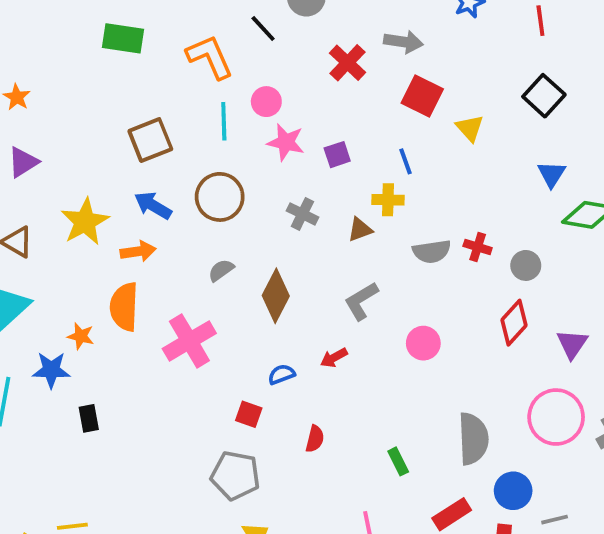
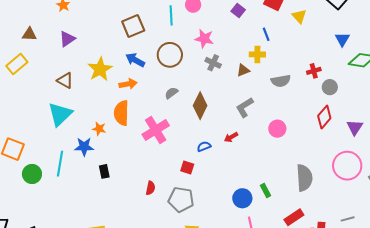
pink star: (286, 142) -> (204, 39), moved
purple square: (337, 155) -> (238, 10), moved, turned -32
red cross: (478, 247) -> (314, 71), moved, turned -32
red semicircle: (315, 439) -> (150, 188), moved
blue circle: (513, 491) -> (242, 198), moved

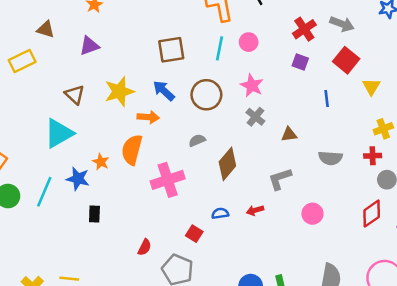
purple square: (238, 10) -> (300, 62), turned -32
yellow cross: (257, 54) -> (383, 129), moved, turned -35

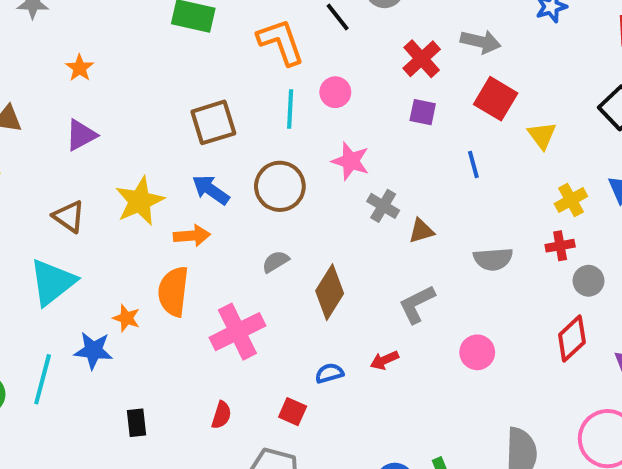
gray cross: (255, 117) -> (383, 206), moved
black rectangle: (94, 214) -> (136, 423), moved
red semicircle: (145, 247) -> (221, 415), moved

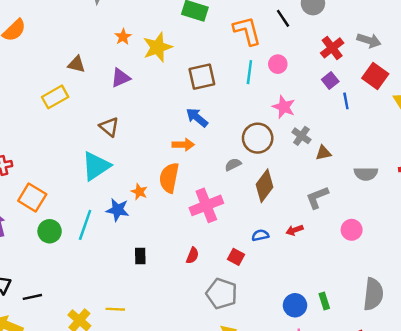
purple square: (423, 112) -> (330, 81), turned 35
blue line: (473, 164) -> (346, 101), moved
brown circle: (280, 186) -> (258, 138), moved
yellow star: (140, 201) -> (158, 47), moved

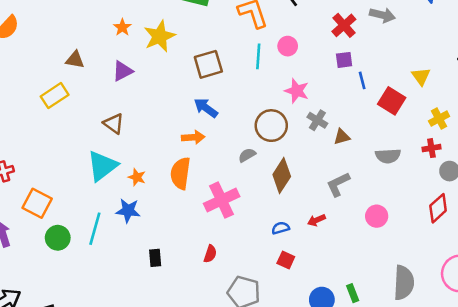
red square: (375, 76) -> (392, 101), moved
purple square: (330, 81) -> (344, 60), turned 35
orange star: (139, 192) -> (137, 177), moved
red square: (236, 257) -> (286, 260), moved

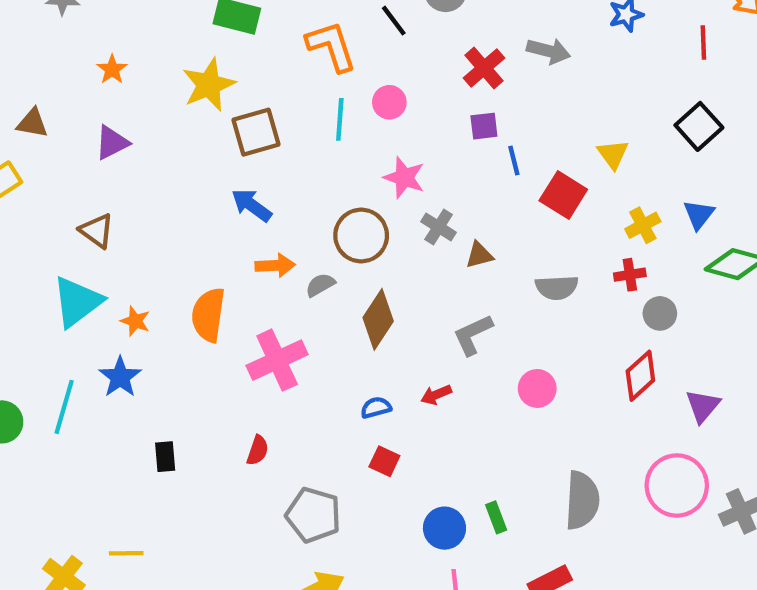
yellow star: (160, 36) -> (209, 85), moved
orange arrow: (193, 137) -> (275, 265), moved
blue star: (128, 211) -> (120, 377), turned 30

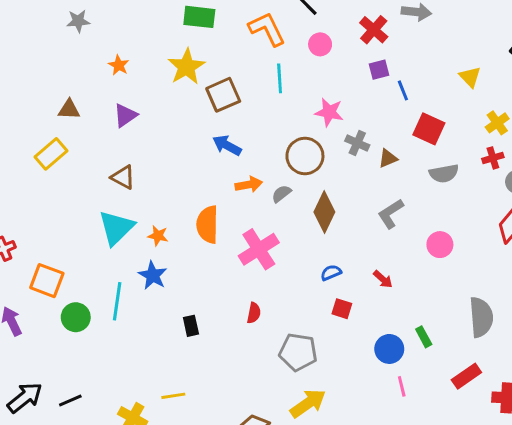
pink circle: (389, 102) -> (320, 44), moved
red square: (563, 195) -> (429, 129), moved
red arrow: (436, 395) -> (383, 279), moved, turned -108

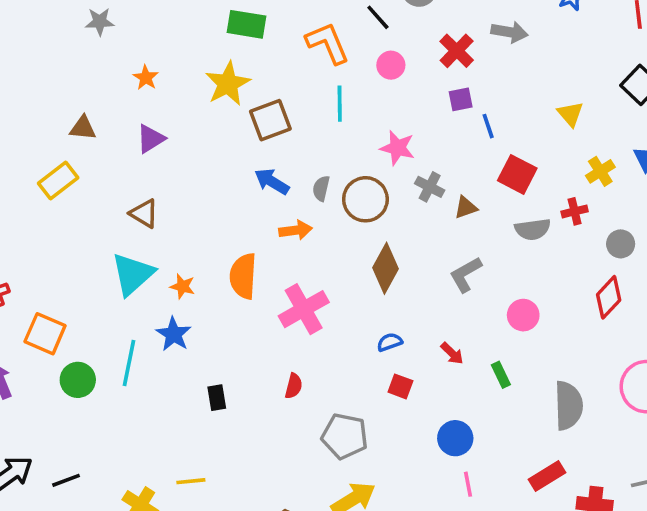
red cross: (493, 158) -> (575, 211), moved
gray semicircle: (281, 194) -> (321, 188), moved, turned -42
green rectangle: (424, 337) -> (501, 375), moved

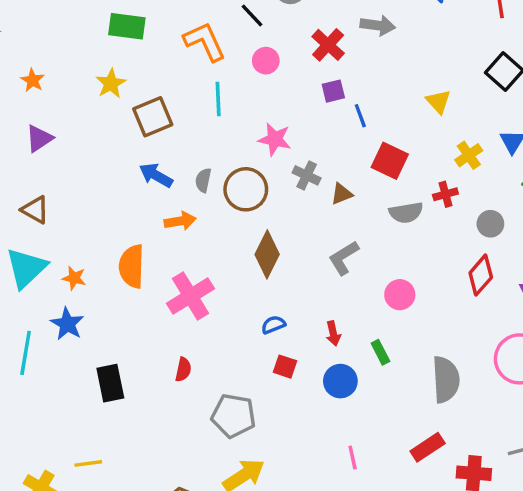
yellow star: (228, 84) -> (111, 83), size x0.7
red arrow: (452, 353) -> (333, 333), turned 35
black rectangle: (217, 398) -> (110, 383), size x1.5
blue circle: (455, 438) -> (340, 381), moved

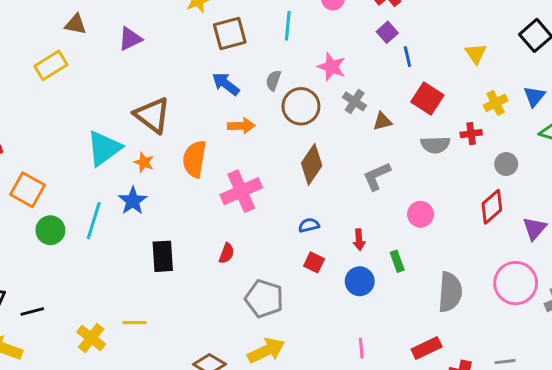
purple square: (333, 91) -> (387, 32), turned -36
gray semicircle: (203, 180) -> (273, 80), moved
brown triangle: (35, 210) -> (152, 115), moved, size x1.5

